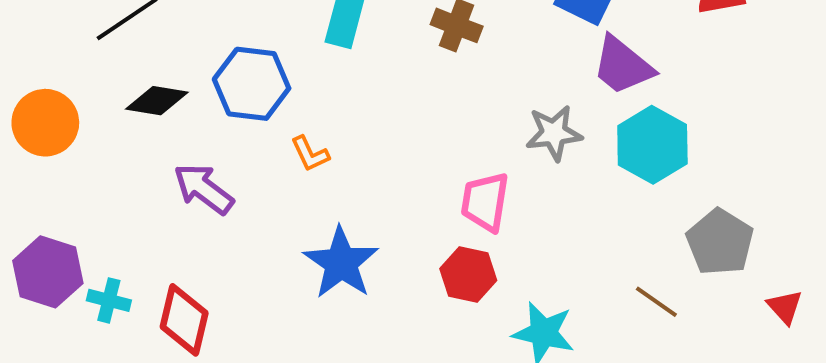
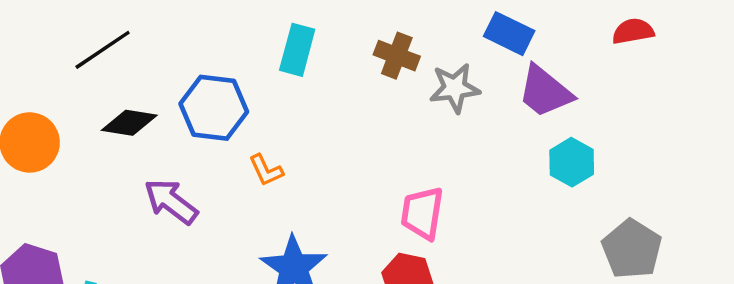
gray star: (554, 133) -> (455, 88), moved
cyan hexagon: (652, 145) -> (572, 162), size x0.7

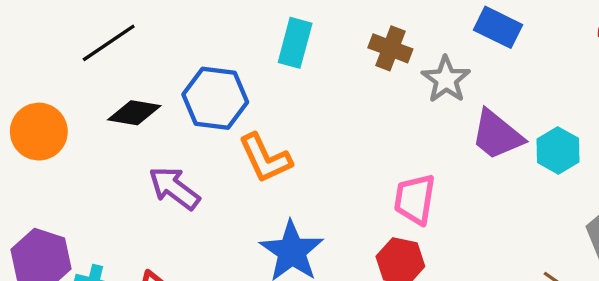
gray star: (455, 88) -> (446, 79), turned -30
purple trapezoid: (545, 92) -> (497, 135), moved
orange L-shape: (266, 170) -> (265, 158), size x1.6

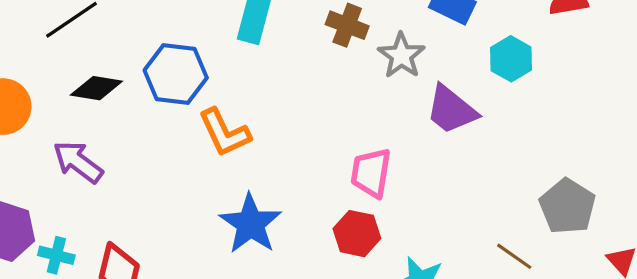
cyan hexagon: (558, 150) -> (511, 59), moved
purple arrow: (174, 188) -> (78, 162), moved

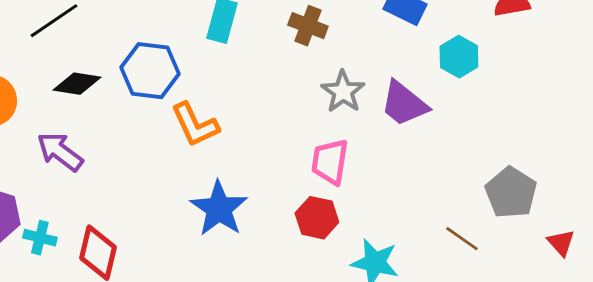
gray star: (401, 56) -> (343, 92), moved

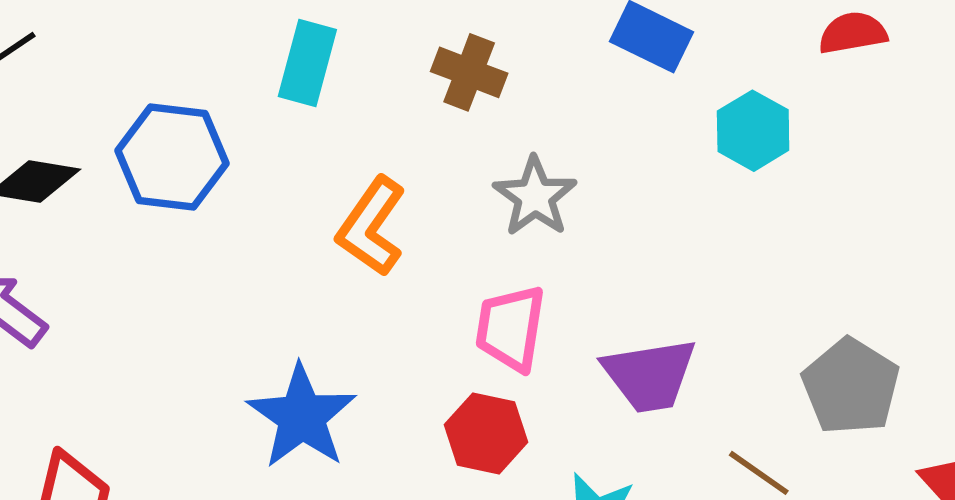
purple trapezoid: (404, 104) -> (650, 375), moved, turned -48
orange L-shape: (195, 125) -> (371, 227), moved, turned 60

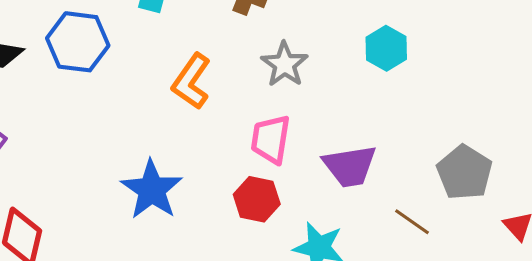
cyan hexagon: (753, 131) -> (386, 48), moved

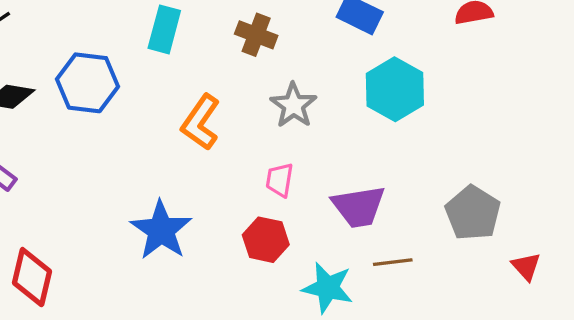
cyan hexagon: (386, 48) -> (395, 89), size x1.4
pink trapezoid: (271, 139) -> (280, 180), size x0.7
brown line: (412, 222) -> (393, 262), moved, turned -42

